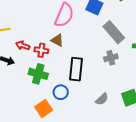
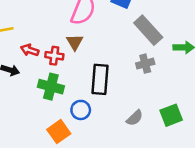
brown triangle: (57, 40) -> (75, 42), turned 32

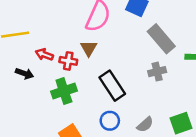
black rectangle: (100, 79) -> (112, 86), turned -40
green cross: (51, 87) -> (64, 91), turned -35
blue circle: (81, 110) -> (110, 121), moved

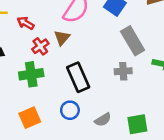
red arrow: (44, 55) -> (26, 23), moved
red cross: (68, 61) -> (40, 46), turned 35

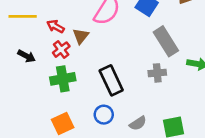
brown triangle: (62, 38) -> (81, 36), moved
red cross: (40, 46) -> (61, 50), moved

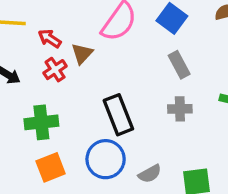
gray rectangle: (166, 41) -> (179, 65), moved, size x0.7
green cross: (63, 79) -> (41, 122), moved
blue circle: (104, 115) -> (106, 159), size x1.5

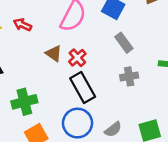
red arrow: (50, 39) -> (22, 25), moved
brown triangle: (82, 54) -> (54, 53), moved, turned -30
red cross: (55, 70) -> (77, 58), moved

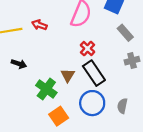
brown triangle: (54, 53) -> (68, 75), moved, turned 32
green cross: (24, 102) -> (46, 89), turned -35
gray semicircle: (113, 129) -> (122, 106), turned 144

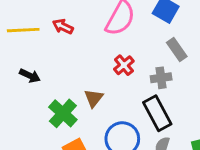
gray cross: (132, 61) -> (161, 78), moved
black rectangle: (94, 73) -> (157, 113), moved

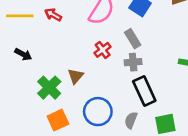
gray rectangle: (177, 50) -> (133, 39), moved
black rectangle: (157, 113) -> (144, 91), moved

